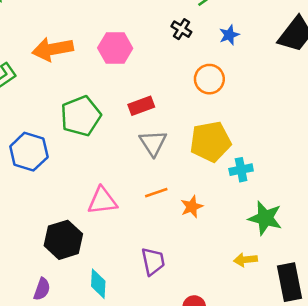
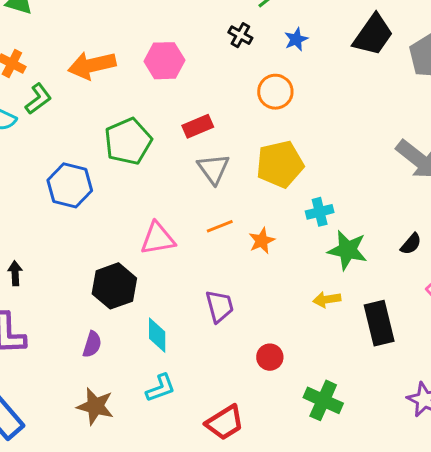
cyan cross: (241, 170) -> (320, 212), moved

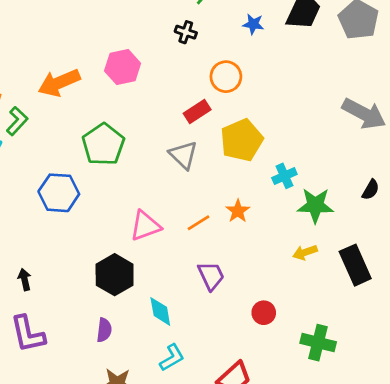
blue star: (296, 39) -> (253, 24), moved, turned -30
red rectangle: (198, 126) -> (197, 112), moved
orange line: (220, 226) -> (198, 223), moved

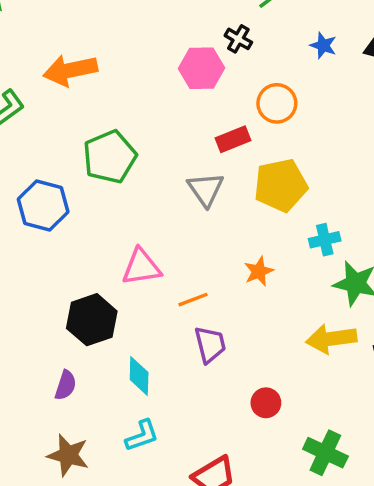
pink hexagon: (123, 67) -> (202, 68), moved
orange line: (198, 223) -> (193, 300), moved
yellow arrow: (305, 252) -> (331, 339), size x1.6

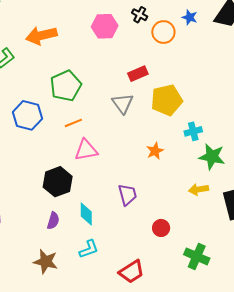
pink hexagon: (202, 68) -> (105, 26), moved
orange circle: (277, 103) -> (163, 32), moved
orange line: (193, 300) -> (73, 123), moved
yellow arrow: (331, 339) -> (199, 189), size x0.7
purple semicircle: (66, 385) -> (53, 221), moved

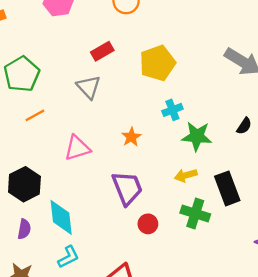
yellow pentagon: (167, 100) -> (157, 63), moved
pink triangle: (86, 150) -> (77, 148), moved
purple trapezoid: (127, 195) -> (127, 188), moved, size x1.4
cyan diamond: (86, 214) -> (61, 217), size x1.4
green cross: (197, 256) -> (195, 213), moved

